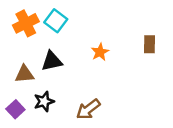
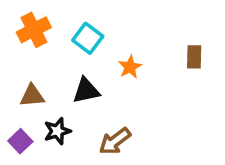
cyan square: (56, 21) -> (88, 38), moved
black triangle: (52, 61) -> (86, 91), moved

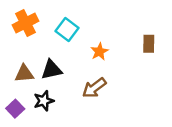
black triangle: (86, 91) -> (51, 70), moved
brown arrow: (115, 141) -> (94, 88), moved

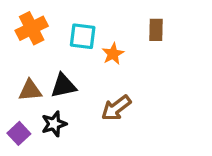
cyan square: (67, 30) -> (83, 36), turned -30
brown rectangle: (149, 44) -> (156, 30), moved
orange star: (99, 52) -> (113, 54), moved

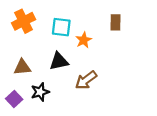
black triangle: (64, 86) -> (59, 61), moved

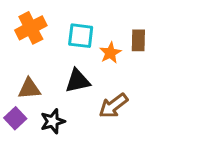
brown rectangle: (115, 22) -> (138, 40), moved
purple square: (14, 99) -> (15, 118), moved

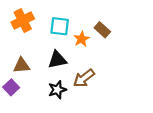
brown rectangle: (138, 40) -> (102, 30), turned -49
black star: (53, 121) -> (57, 90), moved

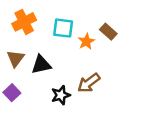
black triangle: (57, 60) -> (41, 65), moved
brown triangle: (22, 65) -> (16, 59), moved, turned -48

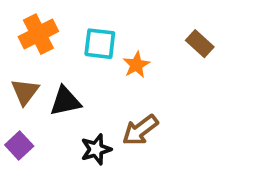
brown rectangle: (108, 32) -> (200, 44), moved

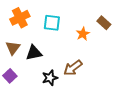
orange star: (136, 65) -> (83, 34), moved

